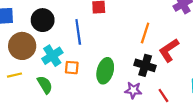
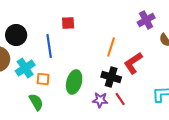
green semicircle: (45, 85) -> (36, 102), moved
red line: (163, 96) -> (120, 99), moved

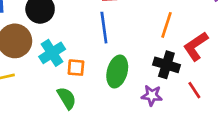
blue line: (49, 46) -> (104, 28), moved
red line: (120, 99) -> (194, 90), moved

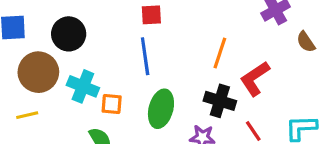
cyan cross: (52, 53) -> (83, 86), turned -35

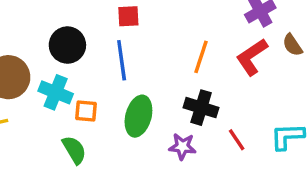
black circle: (69, 34) -> (67, 45), moved
red L-shape: (255, 78) -> (252, 57), moved

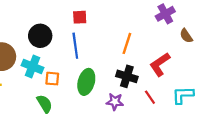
red L-shape: (252, 57) -> (160, 64), moved

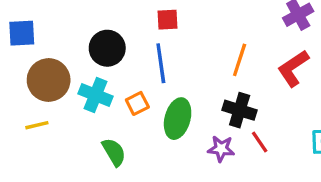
red L-shape: (160, 64) -> (293, 68), moved
orange square: (52, 79) -> (137, 103), moved, turned -32
red line: (150, 97) -> (260, 142), moved

